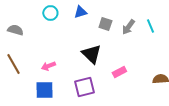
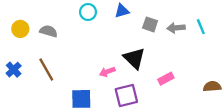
gray arrow: (128, 27) -> (176, 28), turned 49
pink arrow: (48, 66) -> (107, 72), moved

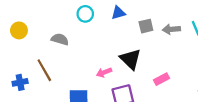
gray square: (150, 24) -> (146, 26), turned -32
gray semicircle: (49, 31) -> (60, 39), moved
blue cross: (14, 70) -> (20, 82), moved, turned 32

